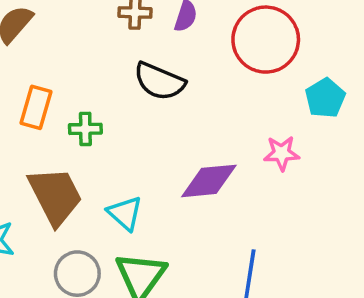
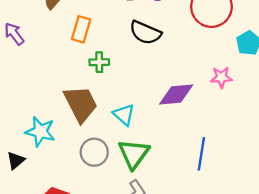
orange rectangle: (36, 107) -> (81, 29), moved

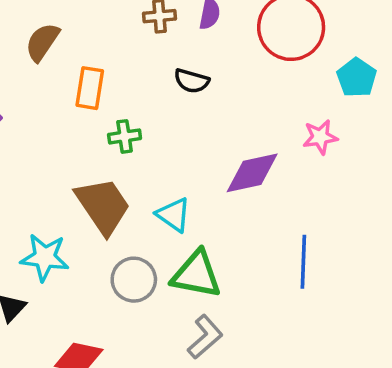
black semicircle: (145, 33) -> (192, 81), size x0.7
green triangle: (134, 154) -> (196, 275), turned -48

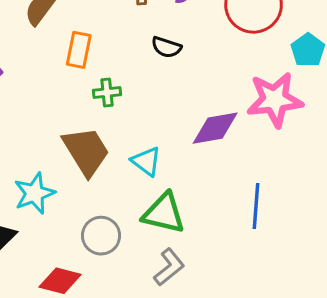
pink star: (320, 137) -> (275, 100), size x1.8
cyan star: (45, 257) -> (34, 193), turned -30
gray circle: (134, 280) -> (101, 236), moved

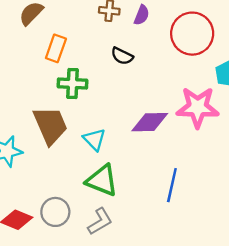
green cross: (107, 93) -> (72, 84), size x1.4
gray circle: (101, 236) -> (55, 212), moved

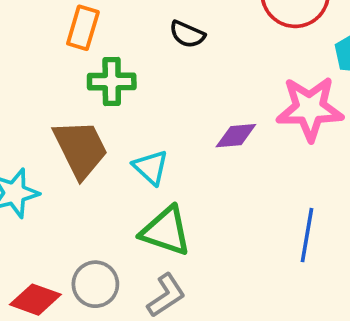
purple diamond: (150, 122) -> (236, 136), size x0.7
blue line: (172, 185) -> (307, 235), moved

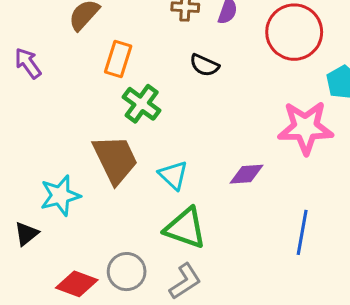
green cross: (112, 82) -> (142, 104), turned 36
purple diamond: (236, 136) -> (246, 174), moved

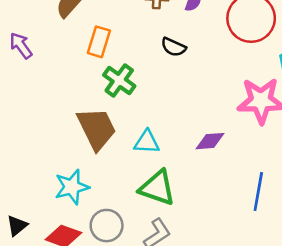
cyan triangle: (173, 175) -> (147, 142), turned -40
cyan star: (60, 196) -> (72, 187), moved
black triangle: (26, 234) -> (17, 226), moved

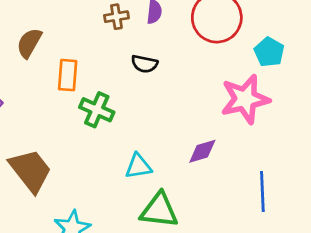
brown trapezoid: (97, 129) -> (30, 170), moved

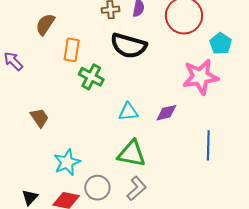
black semicircle: (144, 64) -> (129, 46), size x1.8
cyan triangle: (138, 166) -> (128, 112), moved
brown trapezoid: (30, 170) -> (39, 118), size x0.6

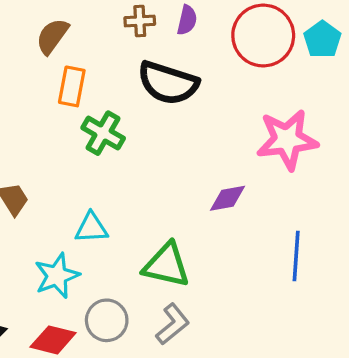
brown semicircle: (45, 24) -> (52, 36), moved
cyan pentagon: (221, 44) -> (322, 39), moved
cyan triangle: (128, 112) -> (91, 228), moved

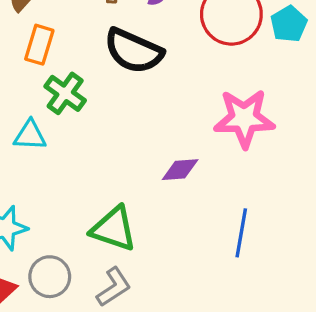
cyan triangle: (91, 228) -> (30, 135), moved

